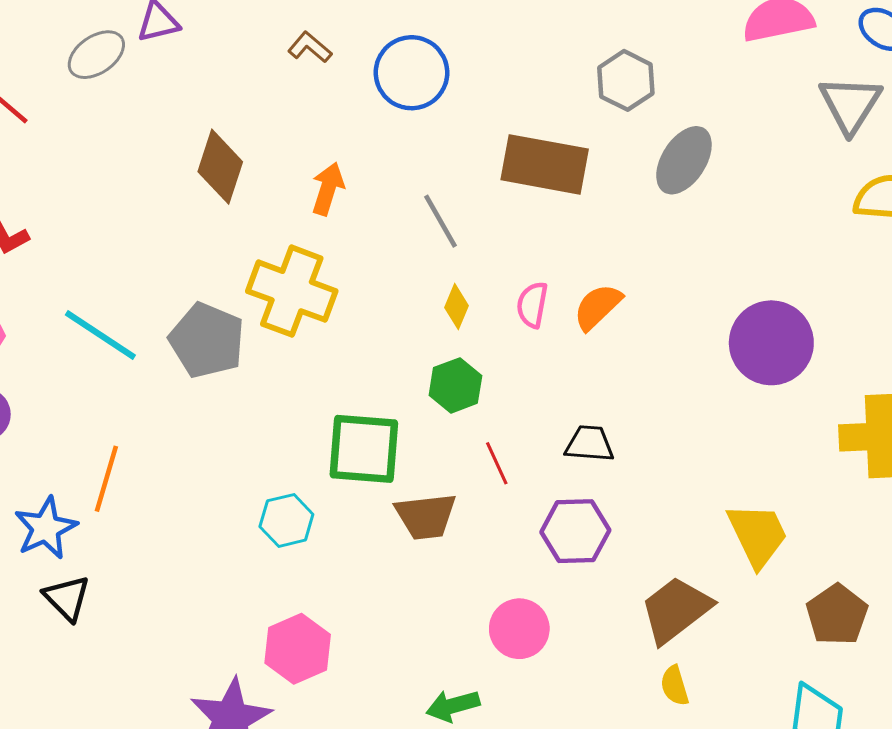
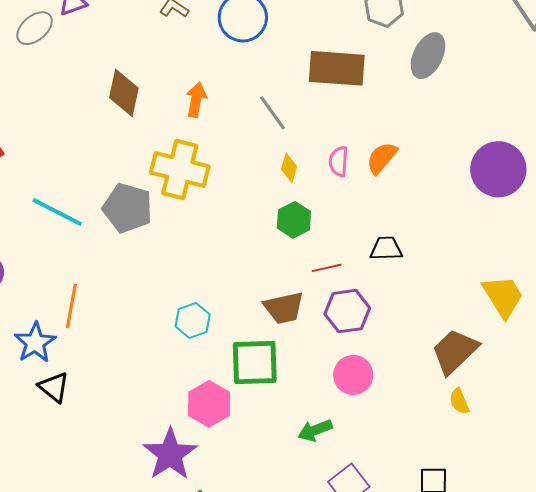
green square: (364, 449) -> (255, 363), moved
red line: (497, 463) -> (327, 268), turned -72
purple hexagon: (575, 531) -> (347, 311), moved

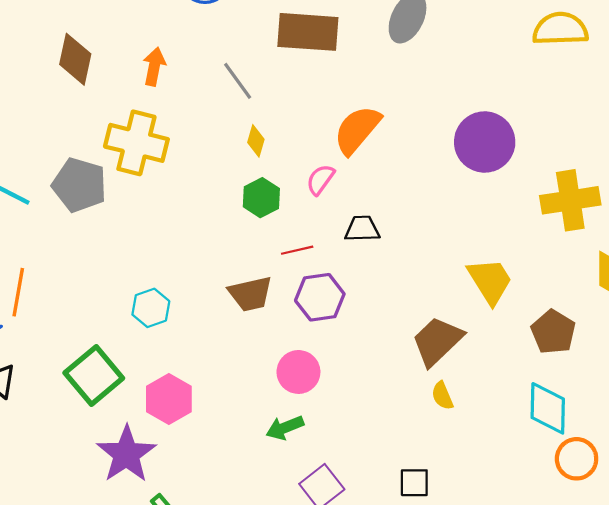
orange semicircle: (382, 158) -> (357, 130), size x1.4
pink semicircle: (339, 161) -> (320, 180), moved, turned 32
green square: (255, 363) -> (94, 376), moved, turned -38
pink circle: (353, 375) -> (298, 372), moved

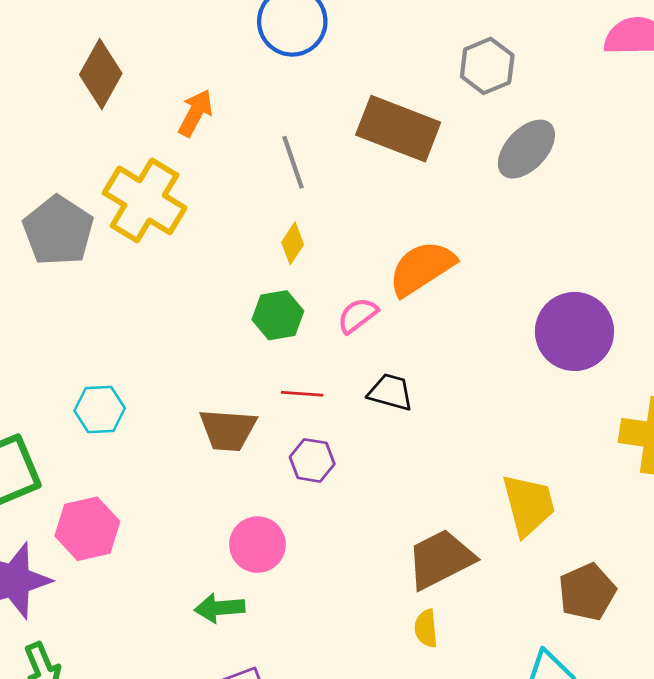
purple hexagon: (320, 297) -> (312, 460), size x0.7

